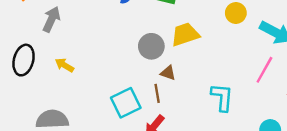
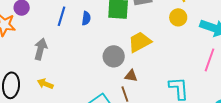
gray arrow: (51, 19) -> (41, 49), moved

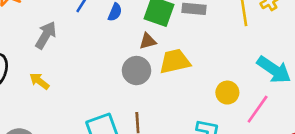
yellow circle: (178, 17) -> (227, 93), moved
brown triangle: (131, 76) -> (148, 41), moved, turned -40

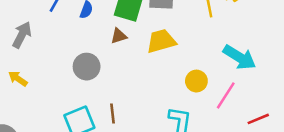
yellow trapezoid: (175, 61) -> (161, 41), moved
gray circle: (136, 71) -> (87, 67), moved

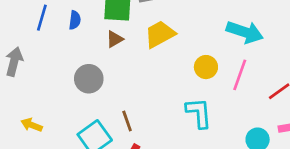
yellow arrow: (18, 79) -> (32, 125), moved

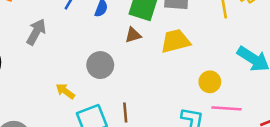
pink line: (240, 75) -> (227, 108), moved, turned 60
yellow arrow: (32, 125) -> (65, 91), moved

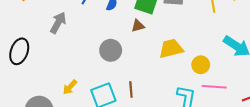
yellow trapezoid: (175, 41) -> (171, 49), moved
yellow arrow: (65, 91) -> (70, 87), moved, turned -84

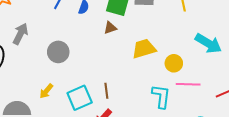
gray arrow: (58, 23) -> (20, 34), moved
gray circle: (111, 50) -> (58, 52), moved

